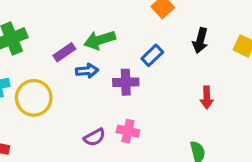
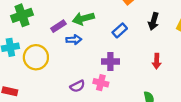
purple cross: (126, 82) -> (110, 62), moved

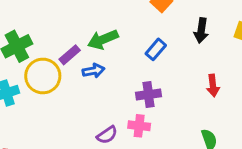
yellow circle: (36, 57) -> (43, 76), moved

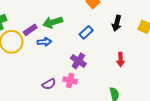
purple cross: (148, 95) -> (78, 61), turned 35

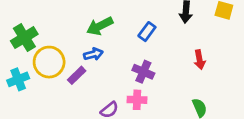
purple rectangle: (30, 30) -> (77, 75), moved

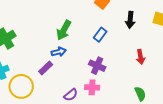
green arrow: (100, 26) -> (64, 30), turned -36
yellow circle: (49, 62) -> (21, 86), moved

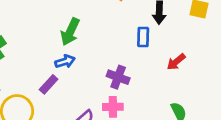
blue rectangle: (100, 35) -> (143, 37), moved, turned -32
red arrow: (141, 57) -> (176, 62), turned 64

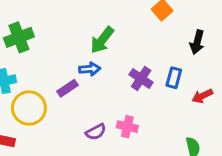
blue rectangle: (143, 37) -> (174, 78), moved
purple cross: (118, 77) -> (141, 78), moved

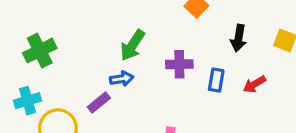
purple cross: (141, 78) -> (179, 64), moved, turned -30
red arrow: (202, 96) -> (254, 84), moved

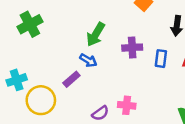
green cross: (40, 51) -> (30, 24), moved
blue arrow: (122, 79) -> (88, 60), turned 42

